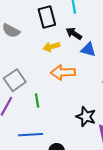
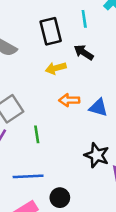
blue triangle: (88, 50) -> (98, 108), moved
orange arrow: (63, 72) -> (69, 100), size x0.7

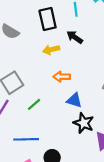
blue triangle: (98, 108) -> (74, 100), moved
green line: (37, 134) -> (34, 104), turned 56

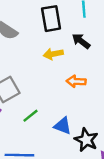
orange arrow: (62, 77) -> (76, 81), moved
blue triangle: (74, 100) -> (63, 126), moved

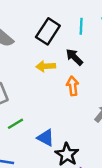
black rectangle: (51, 19) -> (48, 31), turned 35
orange arrow: (76, 81) -> (73, 86), moved, turned 72

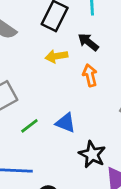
blue triangle: (46, 138) -> (65, 123), moved

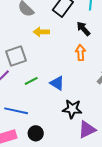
yellow arrow: (56, 56) -> (41, 32), moved
black star: (92, 154) -> (72, 109), turned -30

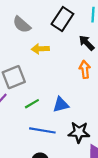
blue triangle: (57, 83) -> (61, 105), turned -42
blue line: (16, 111) -> (42, 130), moved

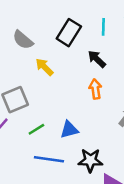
yellow arrow: (40, 49) -> (44, 67), turned 49

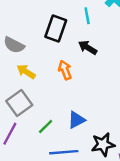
yellow arrow: (44, 67) -> (26, 72), moved
orange arrow: (95, 89) -> (65, 70), moved

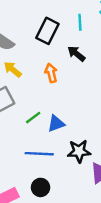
green line: (46, 126) -> (33, 118), moved

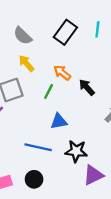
black arrow: (76, 54) -> (87, 87), moved
orange arrow: (51, 73) -> (62, 73), turned -48
green line: (33, 118) -> (49, 92), moved, turned -35

